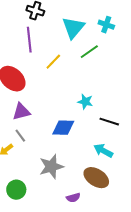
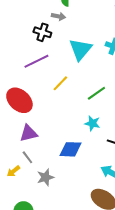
purple line: (29, 40) -> (36, 61), turned 70
green line: (89, 52) -> (96, 93), moved
gray star: (51, 167) -> (45, 177), moved, size x0.7

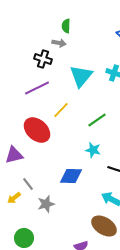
red ellipse: (19, 100) -> (37, 130), moved
purple triangle: (28, 133) -> (14, 155), moved

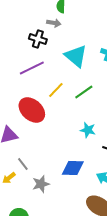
cyan triangle: (81, 76) -> (76, 56), turned -30
green line: (97, 120) -> (84, 92), moved
blue diamond: (71, 176) -> (73, 168), moved

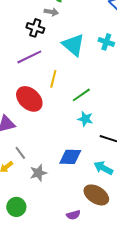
yellow line: (56, 90) -> (53, 79), turned -30
green line: (84, 92) -> (81, 95), moved

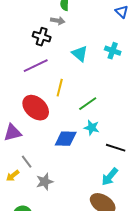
cyan triangle: (73, 45) -> (80, 54), size x0.7
blue diamond: (70, 157) -> (66, 139), moved
cyan arrow: (103, 168) -> (110, 177), turned -78

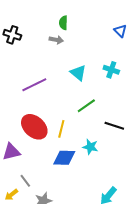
black cross: (42, 37) -> (12, 35), moved
yellow line: (60, 88) -> (61, 129), moved
green line: (88, 104) -> (86, 106), moved
black line: (116, 148) -> (114, 126), moved

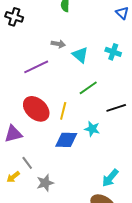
gray arrow: (56, 40) -> (58, 44), moved
black line: (114, 126) -> (116, 108), turned -36

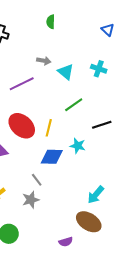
gray line: (27, 163) -> (37, 180), moved

